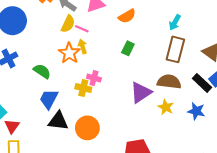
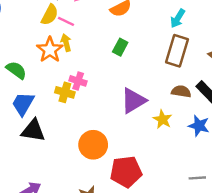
brown semicircle: (169, 82) -> (181, 91), moved, size x0.7
orange circle: (87, 128) -> (93, 145), moved

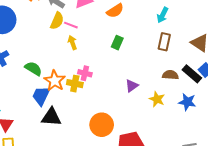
orange star: (50, 50) -> (55, 81), moved
brown rectangle: (177, 51) -> (164, 42), size x0.7
purple triangle: (133, 101) -> (132, 86), size x0.6

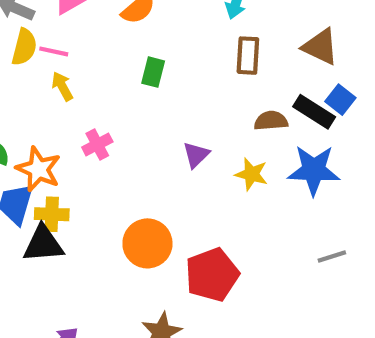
pink cross: (85, 73) -> (97, 145), turned -32
yellow cross: (75, 84) -> (52, 214), moved
blue star: (187, 102) -> (314, 170), size x1.4

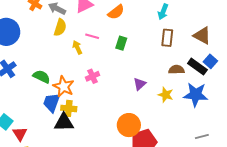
pink line: (54, 51) -> (92, 36), moved
orange circle: (147, 243) -> (129, 125), moved

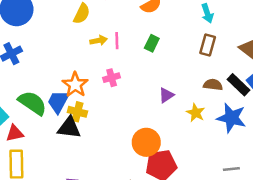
cyan arrow: (163, 12) -> (207, 13), turned -49
pink line: (92, 36) -> (117, 41), moved, turned 64
yellow arrow: (77, 47) -> (99, 40), turned 96
green semicircle: (42, 77) -> (32, 103), moved, size x1.4
red triangle: (20, 134) -> (15, 133), turned 42

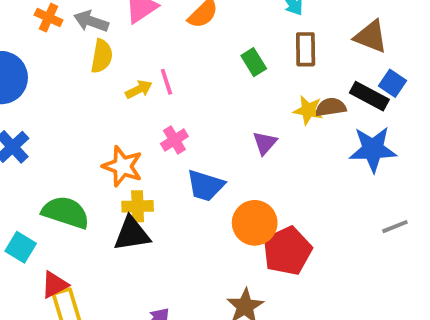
green rectangle: (152, 43) -> (254, 62), moved, turned -42
blue trapezoid: (58, 102) -> (206, 186), moved, turned -85
yellow star: (196, 113) -> (308, 110), moved
red triangle: (15, 133) -> (54, 285), moved

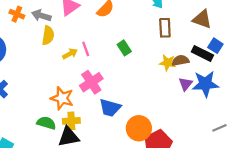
green rectangle: (254, 62) -> (124, 48), moved
pink cross: (174, 140) -> (91, 82), size x1.5
purple triangle: (265, 143) -> (185, 84), moved
green semicircle: (66, 212) -> (46, 123), moved, size x0.7

